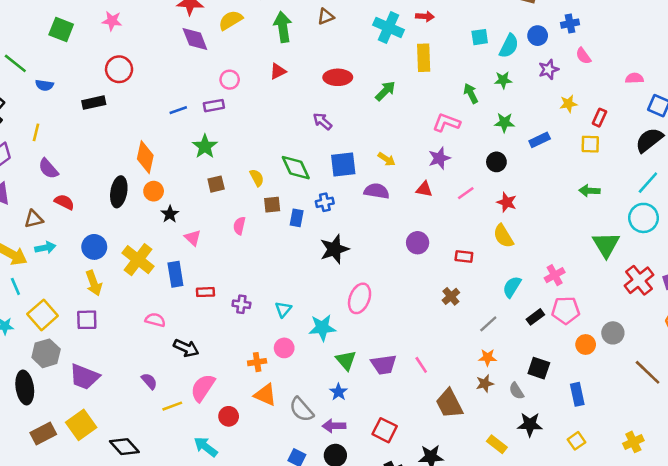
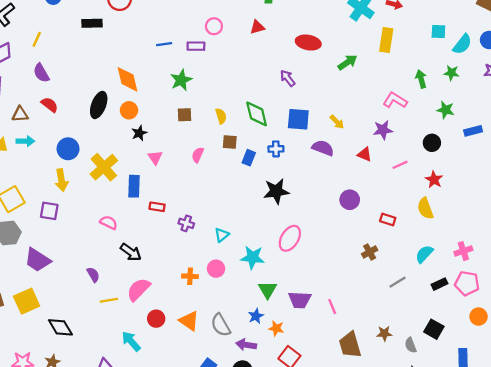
orange diamond: (145, 157) -> (128, 79), turned -36
orange star: (488, 357) -> (276, 328), moved
orange triangle: (265, 395) -> (189, 321), moved

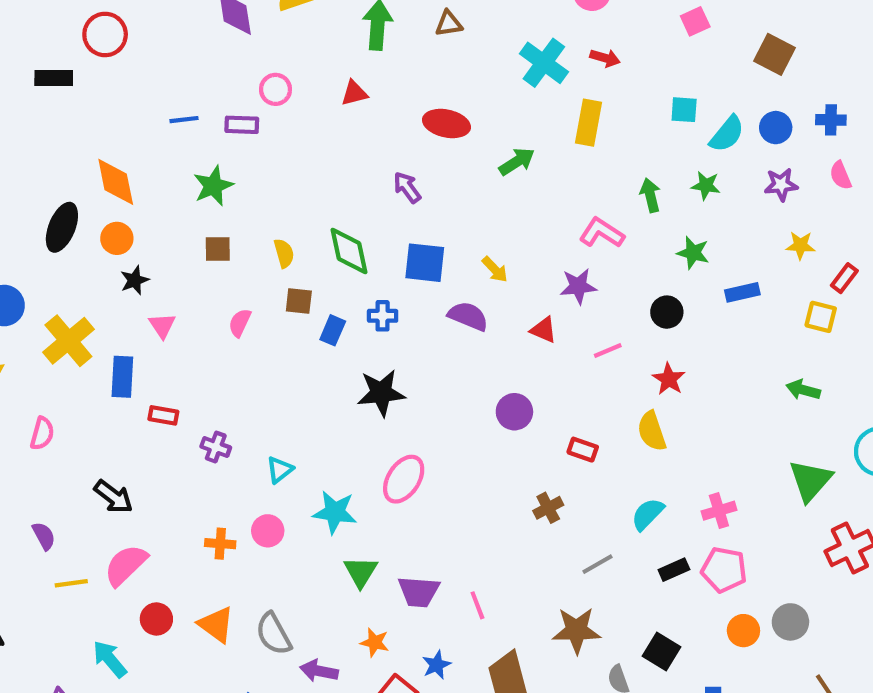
pink semicircle: (109, 223) -> (42, 433), moved, turned 78
blue star: (256, 316) -> (437, 665), moved
brown star: (384, 333) -> (577, 630), moved, size x1.6

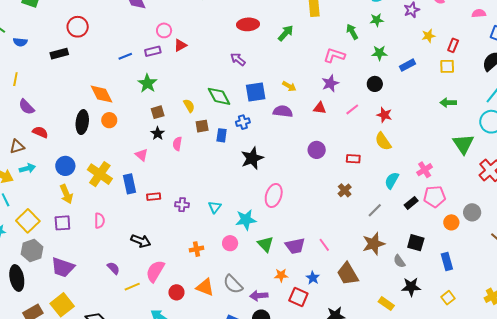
red triangle: (354, 93) -> (180, 45), moved
black star: (135, 280) -> (158, 133), moved
pink circle: (268, 531) -> (230, 243), moved

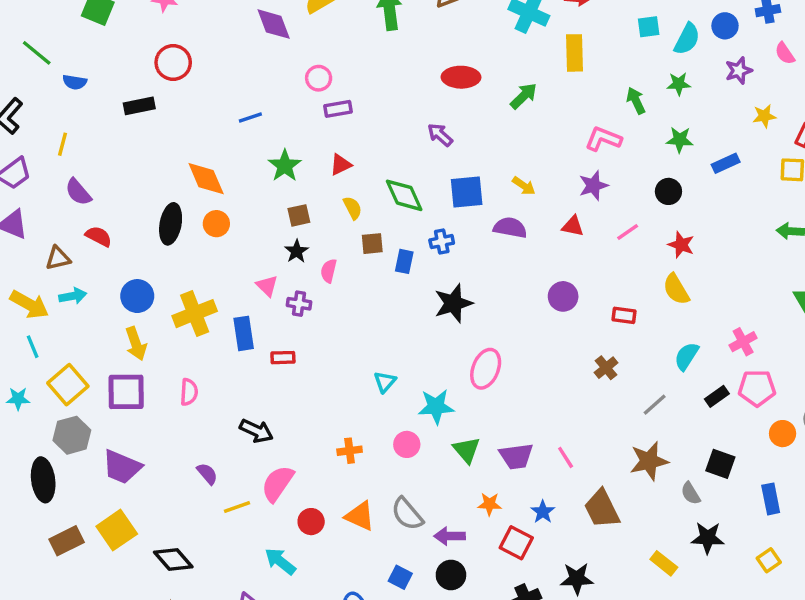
red triangle: (180, 45) -> (341, 165), moved
purple rectangle: (153, 51) -> (338, 109), moved
yellow cross: (100, 174) -> (195, 314), turned 30
purple cross: (182, 205) -> (299, 304), moved
purple square: (62, 223) -> (126, 392), size x1.4

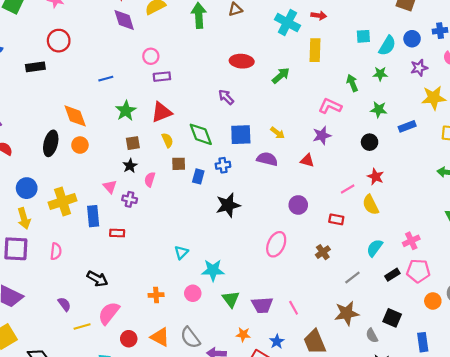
yellow star: (764, 116) -> (434, 98), size x1.6
red triangle: (341, 165) -> (162, 112), size x1.5
pink line: (628, 232) -> (348, 189), moved
pink ellipse: (486, 369) -> (276, 244), moved

